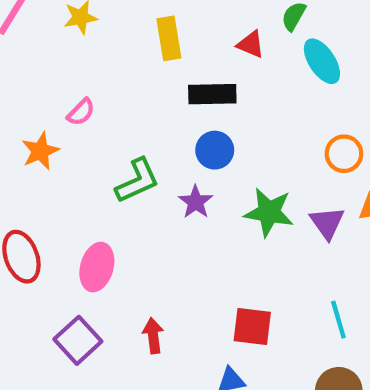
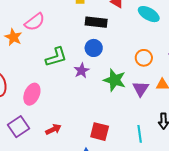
cyan ellipse: (322, 61) -> (149, 14), turned -35
pink semicircle: (81, 112) -> (35, 22), size x1.5
orange star: (40, 151) -> (13, 37), turned -30
orange circle: (344, 154) -> (144, 58), moved
red arrow: (153, 336) -> (53, 129), turned 63

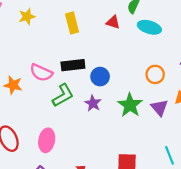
pink semicircle: (35, 22) -> (41, 73), moved, turned 75
black rectangle: (96, 22) -> (73, 65), moved
green star: (115, 80) -> (130, 105), turned 30

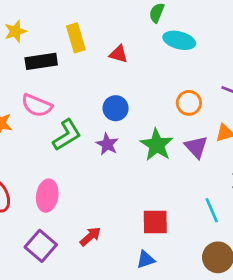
red triangle: (113, 22) -> (119, 54), moved
black rectangle: (73, 65) -> (41, 61), moved

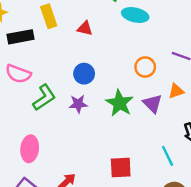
purple star: (107, 144) -> (78, 104), turned -30

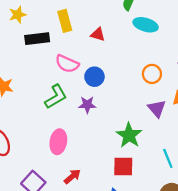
pink semicircle: (18, 74) -> (67, 64), moved
green star: (120, 103) -> (129, 135), moved
pink ellipse: (30, 149) -> (58, 142), moved

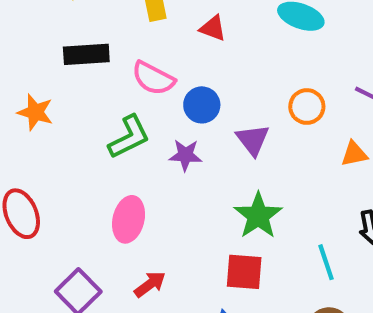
black rectangle: (37, 39) -> (86, 54), moved
purple triangle: (157, 109) -> (253, 140), moved

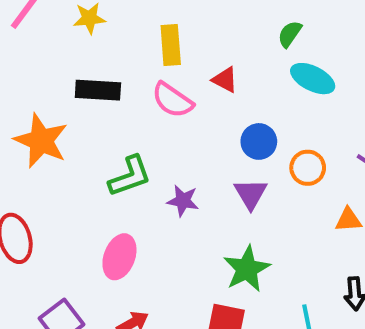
pink semicircle: (153, 78) -> (173, 100), moved
blue circle: (202, 105) -> (259, 141), moved
orange star: (35, 112) -> (41, 141), size x1.5

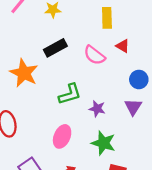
yellow rectangle: (171, 45) -> (107, 18), moved
black rectangle: (98, 90) -> (55, 48), turned -35
green star: (247, 269) -> (103, 143), moved, turned -30

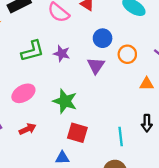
purple star: (97, 109) -> (62, 53), moved
pink ellipse: (62, 136) -> (23, 93), turned 35

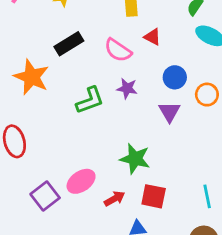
purple star: (62, 53) -> (127, 88), moved
pink ellipse: (23, 93) -> (81, 181), moved
red arrow: (28, 129) -> (115, 199), moved

